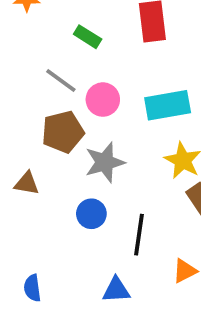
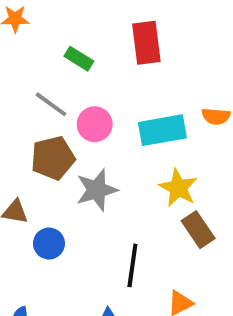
blue circle: (91, 214) -> (49, 244), moved

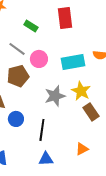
gray star: (97, 190) -> (55, 96), moved
black line: (132, 265) -> (42, 130), moved

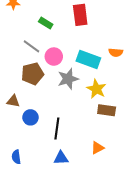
cyan rectangle: (73, 62) -> (88, 60), turned 30
gray star: (55, 96) -> (68, 79), moved
brown rectangle: (91, 112) -> (107, 110), turned -48

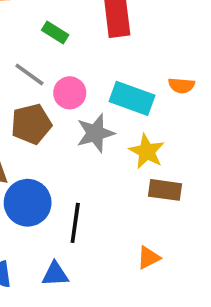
blue circle: (30, 117) -> (28, 203), size x1.6
blue triangle: (61, 158) -> (55, 274), moved

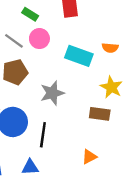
pink circle: (70, 93) -> (39, 39), moved
gray star: (95, 133) -> (52, 93), moved
yellow star: (147, 151) -> (111, 87), moved

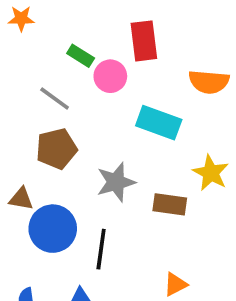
pink circle: (39, 39) -> (110, 76), moved
orange semicircle: (110, 48) -> (209, 82), moved, size x1.5
brown rectangle: (100, 114) -> (170, 204), moved

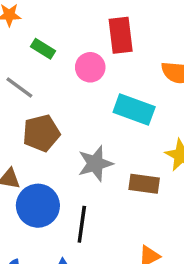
green rectangle: (81, 56) -> (43, 49), moved
gray line: (55, 98) -> (19, 88), moved

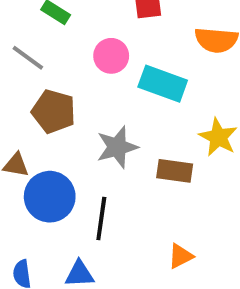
pink circle: (90, 67) -> (111, 56), moved
brown pentagon: (41, 133) -> (54, 111), turned 30

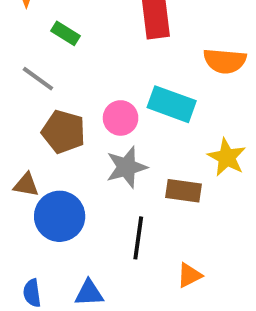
pink circle: (111, 56) -> (121, 118), moved
black line: (101, 218) -> (138, 238), moved

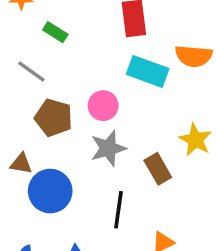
cyan rectangle: (172, 104) -> (148, 71), moved
brown rectangle: (183, 191) -> (158, 169), turned 52

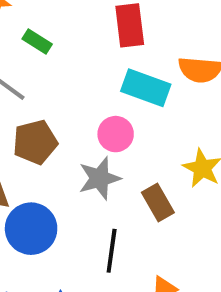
pink circle: (103, 106) -> (116, 134), moved
brown pentagon: (54, 118) -> (35, 142), turned -30

